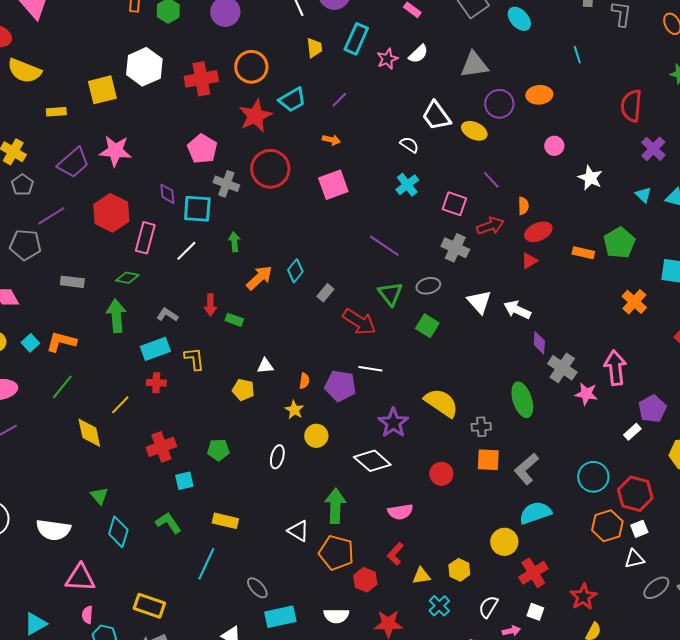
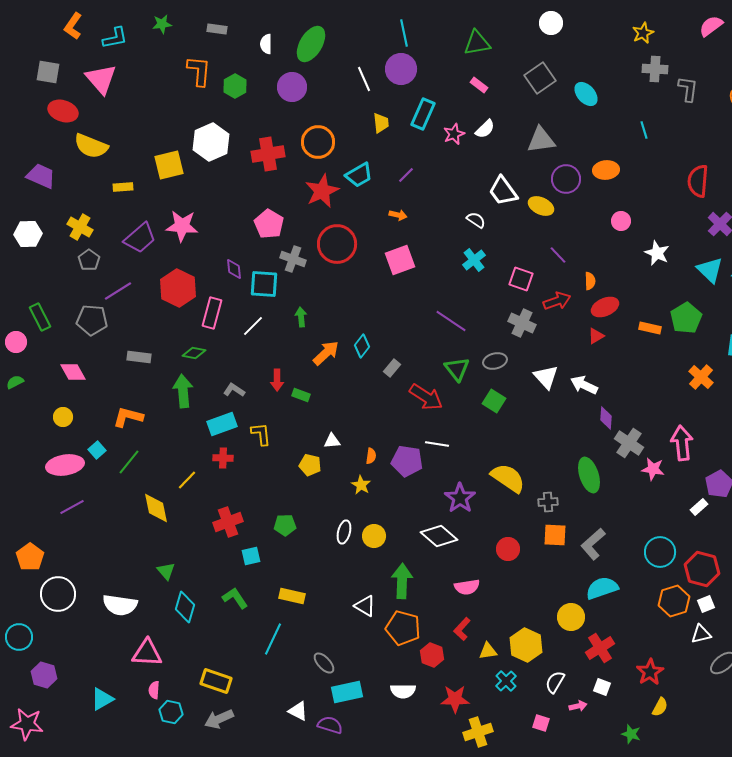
cyan triangle: (643, 195) -> (710, 270), size x1.6
cyan square: (30, 343) -> (97, 450), moved
yellow circle: (316, 436) -> (374, 536), moved
yellow hexagon: (459, 570) -> (526, 645), size x1.5

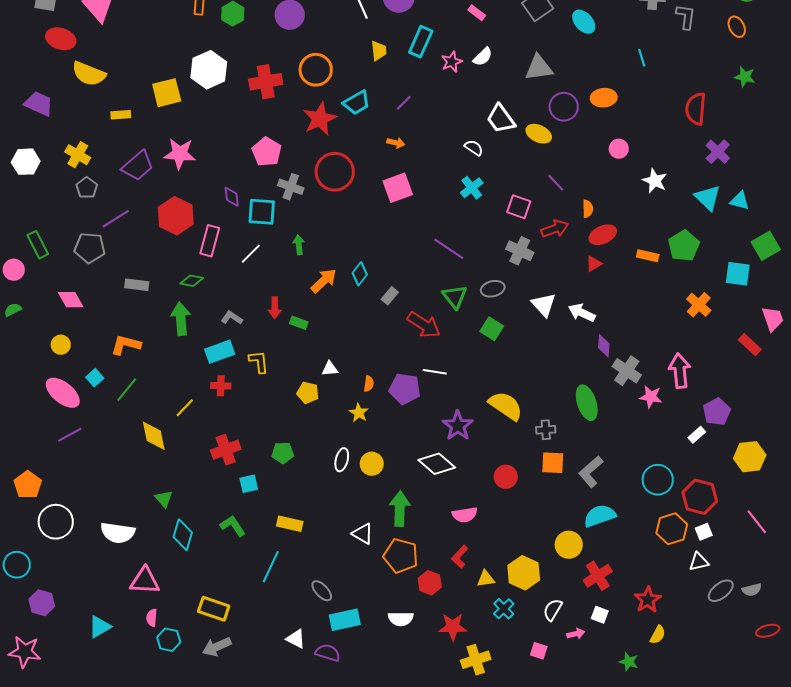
pink ellipse: (65, 465) -> (63, 393), turned 48

